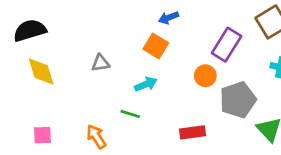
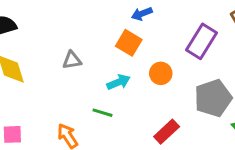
orange circle: (205, 76) -> (161, 73), moved
red rectangle: (193, 132) -> (167, 132), turned -35

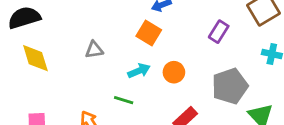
purple rectangle: (201, 41) -> (219, 32), size x0.7
orange circle: (161, 73) -> (174, 72), moved

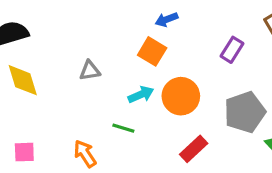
orange circle: (174, 72) -> (181, 96), size x1.5

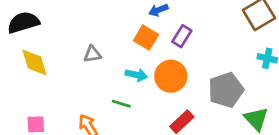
purple rectangle: (232, 50) -> (182, 36), moved
cyan arrow: (141, 95) -> (136, 75), turned 35

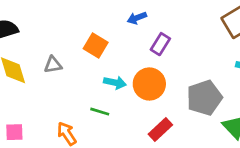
orange square: (146, 38) -> (96, 45), moved
gray triangle: (92, 54) -> (53, 65), moved

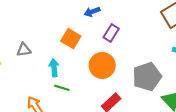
orange square: (96, 45) -> (71, 39), moved
cyan arrow: (115, 83) -> (54, 68), moved, turned -108

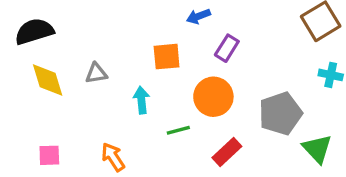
orange square: (71, 39) -> (167, 57), turned -36
green line: (62, 88) -> (178, 130), moved, turned -32

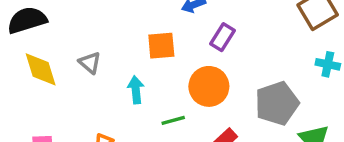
gray triangle: (96, 73) -> (90, 63), turned 50

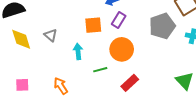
purple rectangle: (222, 37) -> (119, 20), moved
gray pentagon: (277, 103) -> (162, 26), moved

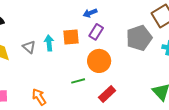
cyan arrow: (78, 51) -> (49, 43), moved

